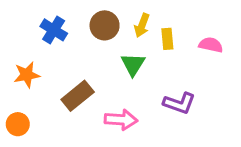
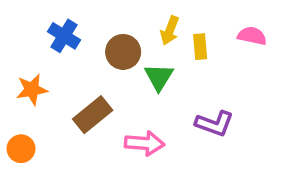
brown circle: (105, 25) -> (123, 52), moved
pink semicircle: (211, 45) -> (252, 36), moved

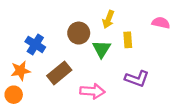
blue cross: (64, 36) -> (35, 44), moved
yellow rectangle: (200, 47) -> (128, 40), moved
orange star: (32, 90) -> (20, 71), moved

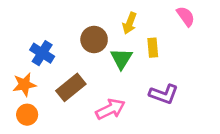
pink semicircle: (161, 23) -> (186, 16), moved, turned 42
pink arrow: (92, 91) -> (110, 109), turned -30
orange circle: (14, 95) -> (27, 115), moved

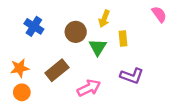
pink semicircle: (186, 16) -> (159, 14), moved
blue cross: (42, 53) -> (34, 26), moved

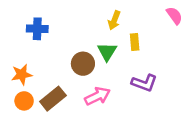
blue cross: (34, 26) -> (37, 29), turned -30
brown circle: (76, 32) -> (83, 64), moved
brown rectangle: (57, 70) -> (53, 99), moved

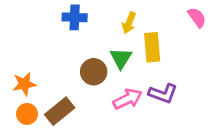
blue cross: (37, 29) -> (75, 17), moved
yellow rectangle: (135, 42) -> (152, 47), size x1.5
pink arrow: (97, 96) -> (128, 99), moved

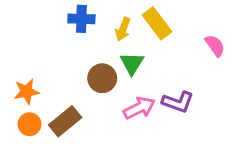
pink semicircle: (197, 17) -> (215, 46), moved
yellow arrow: (129, 23) -> (123, 29), moved
yellow rectangle: (152, 47) -> (157, 23), moved, turned -32

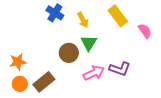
blue cross: (81, 19) -> (55, 13), turned 30
yellow rectangle: (157, 23) -> (118, 16), moved
yellow arrow: (123, 29) -> (83, 20), turned -49

